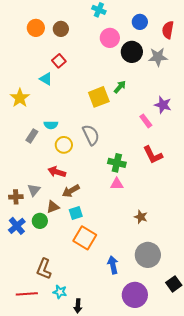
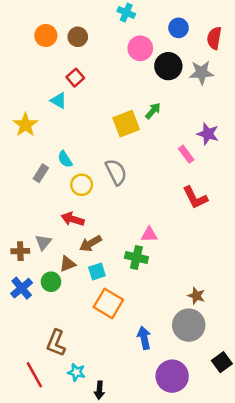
cyan semicircle: (51, 125) -> (65, 159), turned 56
green cross: (117, 163) -> (136, 257), moved
brown star: (141, 217) -> (196, 296), moved
red line: (27, 294) -> (34, 375), turned 65

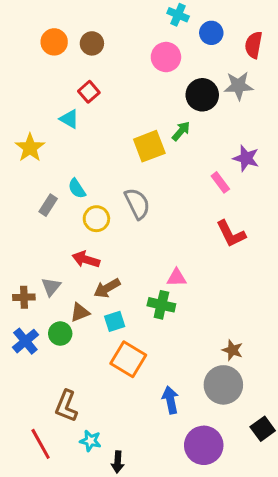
cyan cross: (126, 13) -> (178, 15), moved
black circle: (168, 66) -> (202, 95), moved

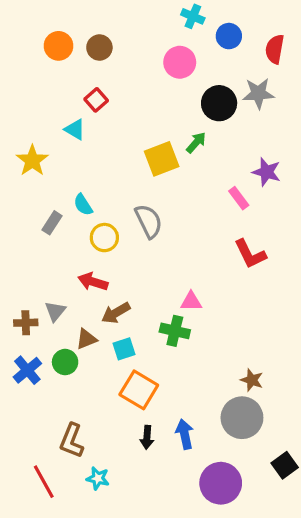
black arrow: (118, 462) -> (147, 437), moved

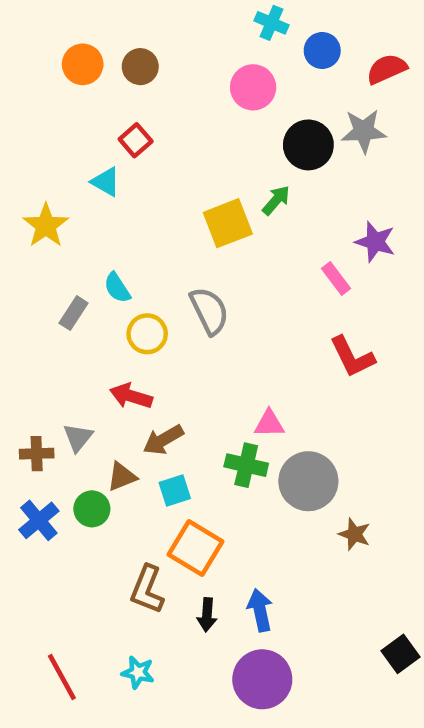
red semicircle: (275, 49) -> (387, 69), turned 56
gray circle: (242, 418) -> (308, 481), moved
brown L-shape: (72, 441) -> (147, 589), moved
purple circle: (221, 483) -> (262, 679), moved

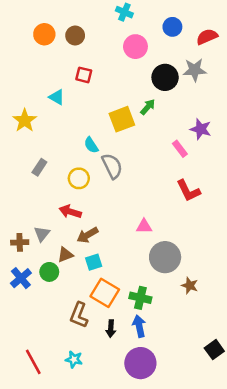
cyan cross: (272, 23) -> (124, 12), moved
red square: (136, 140) -> (84, 75), moved, turned -35
cyan semicircle: (117, 288) -> (91, 145), moved
green cross: (246, 465) -> (140, 298), moved

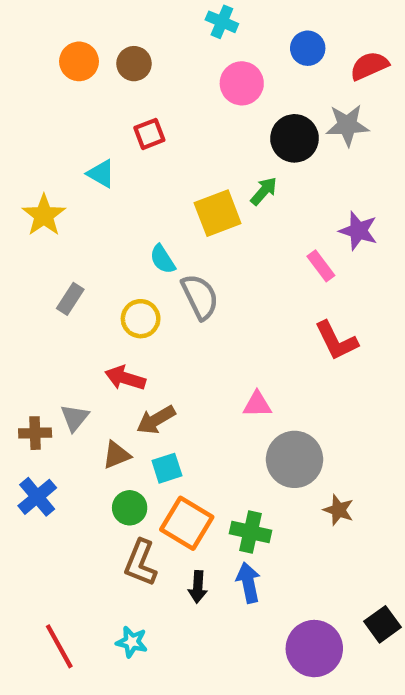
red square: (84, 75) -> (149, 134), turned -35
green circle: (49, 272) -> (130, 508), moved
purple circle: (140, 363) -> (314, 649), moved

